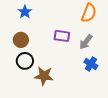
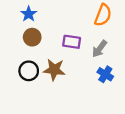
brown circle: (21, 40) -> (32, 37), moved
brown star: (44, 76) -> (54, 70), moved

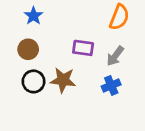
brown circle: (32, 37) -> (28, 49), moved
blue cross: (105, 74) -> (111, 85), moved, turned 35

